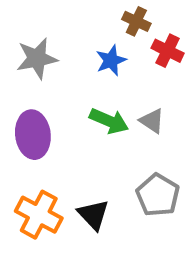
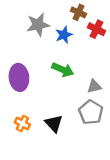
gray star: (37, 58) -> (38, 25), moved
gray triangle: (152, 121) -> (94, 86), moved, turned -48
orange cross: (39, 215) -> (22, 123), size x0.6

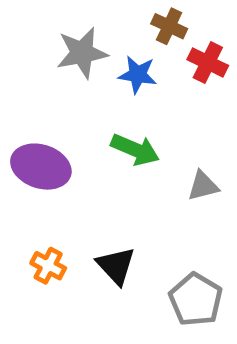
blue star: (64, 35) -> (138, 75), turned 30
purple ellipse: (19, 77) -> (41, 167), turned -65
gray pentagon: (91, 112) -> (196, 300), moved

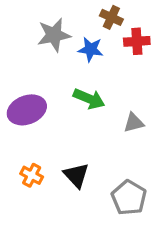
red cross: (208, 63) -> (137, 41), turned -30
purple ellipse: (41, 167) -> (27, 110), turned -39

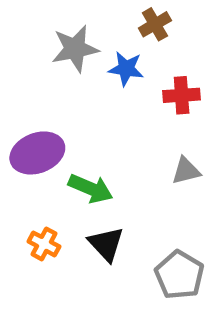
brown cross: (111, 17) -> (155, 24), turned 35
red cross: (137, 41) -> (182, 95), moved
green arrow: (89, 99) -> (91, 188), moved

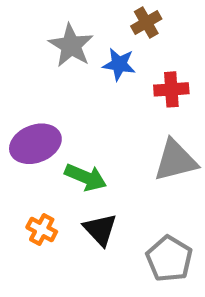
gray star: (75, 49) -> (71, 45), turned -30
gray triangle: (186, 171) -> (176, 161), size x1.6

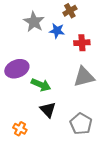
orange cross: (42, 230) -> (20, 129), moved

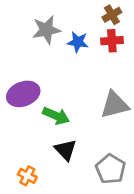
brown cross: (70, 11) -> (112, 15), moved
gray star: (34, 22) -> (46, 30), turned 30
red cross: (82, 43) -> (112, 41), moved

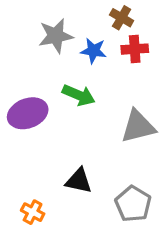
brown cross: (112, 15) -> (122, 18), moved, turned -30
green arrow: (56, 116) -> (79, 95), moved
black triangle: (66, 150) -> (79, 181), turned -35

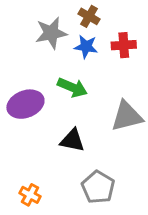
brown cross: (122, 18) -> (89, 16), moved
black triangle: (79, 181) -> (72, 140), moved
gray pentagon: (133, 204) -> (98, 187), moved

